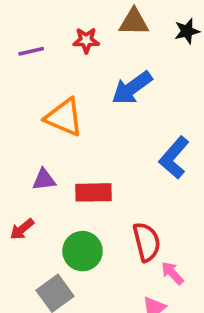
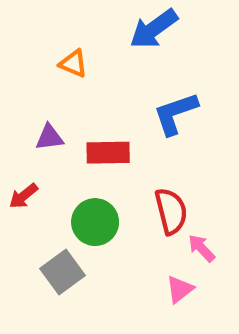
orange triangle: (64, 117) -> (73, 64), size x0.6
blue L-shape: (174, 158) -> (175, 114), moved, turned 30

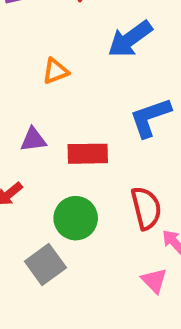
orange triangle: (73, 64) -> (56, 71), turned -44
pink triangle: (180, 289) -> (154, 281), turned -36

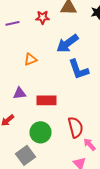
blue L-shape: (150, 117) -> (78, 69), moved, turned -90

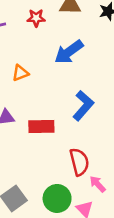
blue L-shape: (78, 69) -> (83, 106), moved, turned -120
green circle: (40, 132) -> (57, 198), moved

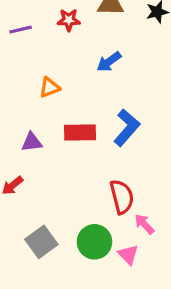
blue arrow: (69, 52) -> (109, 62), size x0.7
red rectangle: (41, 127) -> (80, 132), moved

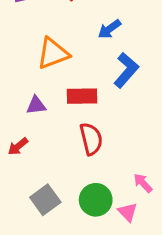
orange triangle: (49, 87) -> (53, 53), size x1.6
blue L-shape: (127, 128) -> (126, 70), moved
red semicircle: (122, 197) -> (91, 139), moved

